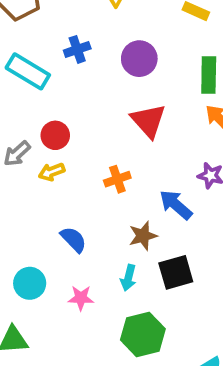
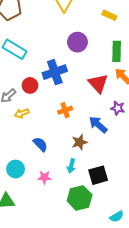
blue cross: (77, 49) -> (55, 72), moved, size x1.6
red triangle: (148, 121) -> (98, 83), moved
yellow arrow: (52, 172) -> (22, 113), moved
black square: (176, 272) -> (98, 175), moved

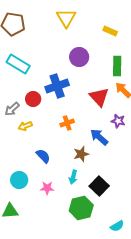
black square: (98, 175) -> (99, 186), turned -30

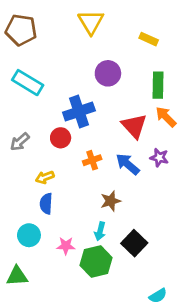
red circle: (33, 99) -> (61, 138), moved
yellow arrow: (25, 126) -> (45, 177), moved
blue arrow: (99, 137) -> (128, 164), moved
blue semicircle: (43, 156) -> (46, 204), moved, turned -133
green hexagon: (81, 208) -> (96, 262), moved

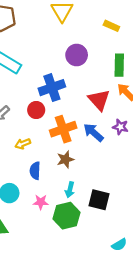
orange cross: (92, 160) -> (63, 129), size x1.6
brown star: (111, 201) -> (65, 159), moved
blue semicircle: (46, 204) -> (35, 171), moved
black square: (134, 243) -> (99, 200), turned -30

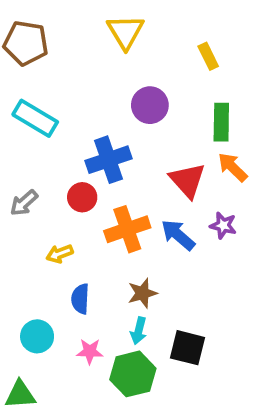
yellow rectangle: (111, 26) -> (208, 56), turned 40
brown star: (65, 159) -> (142, 293), moved

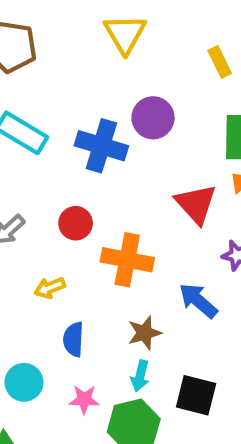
blue cross: (109, 160) -> (101, 146), moved, turned 36
orange cross: (127, 229) -> (127, 260), turned 30
blue arrow: (178, 235) -> (198, 301), moved

